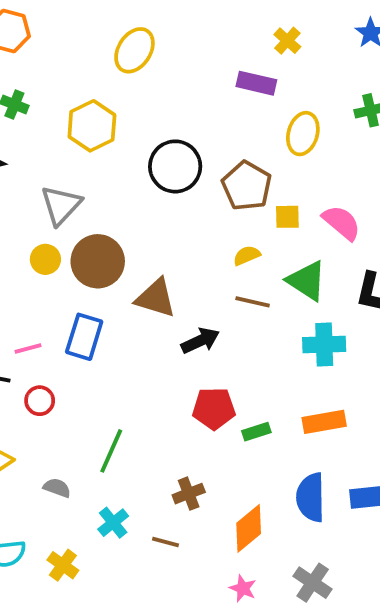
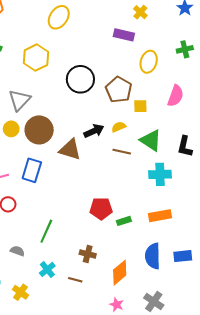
pink semicircle: (342, 223) -> (176, 96), moved, turned 70
black arrow: (200, 341) -> (94, 131), moved
brown cross: (189, 494) -> (88, 254), turned 35

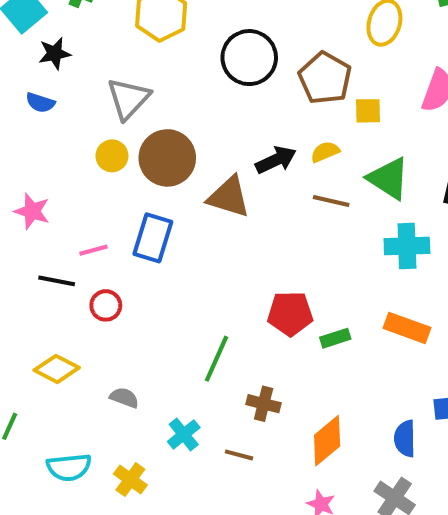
orange rectangle: (160, 216) -> (407, 328), turned 30
green line: (46, 231) -> (216, 359), moved
blue semicircle: (153, 256) -> (405, 439), moved, size x0.7

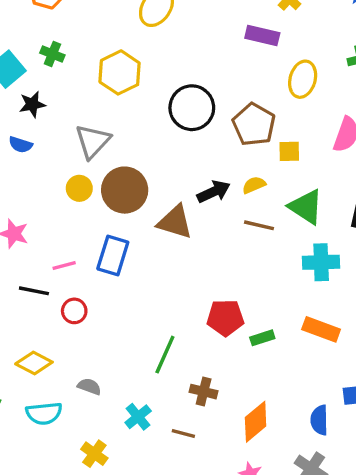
cyan semicircle: (69, 467) -> (44, 413), moved

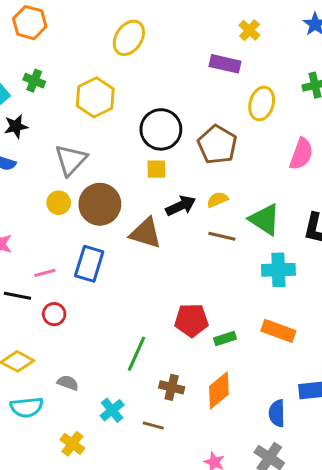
yellow square: (289, 151) -> (156, 169), moved
orange diamond: (256, 422) -> (219, 390), moved

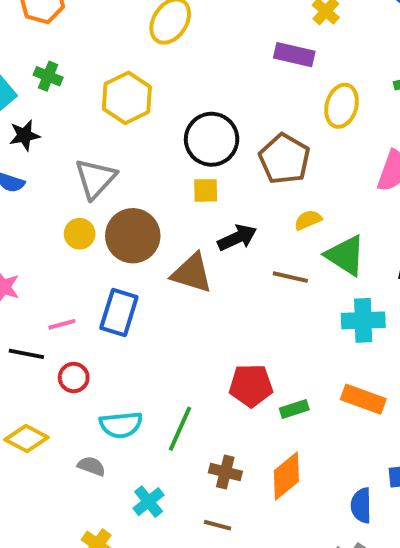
yellow semicircle: (217, 200) -> (308, 220), moved
cyan semicircle: (27, 407) -> (121, 425), moved
brown line: (153, 426) -> (217, 525), moved

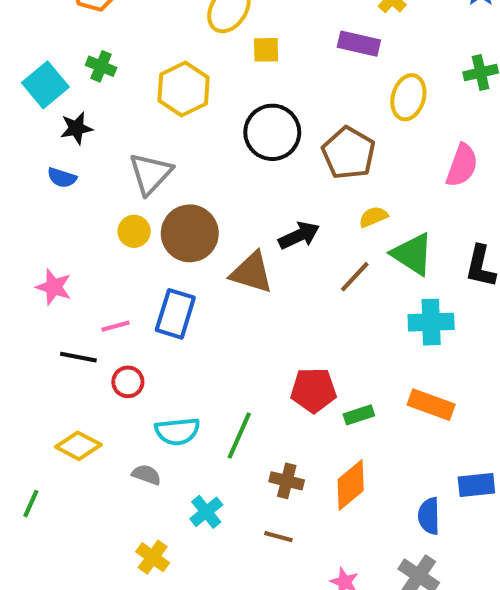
yellow square: (206, 190) -> (266, 50), moved
brown line: (290, 277) -> (355, 277), turned -60

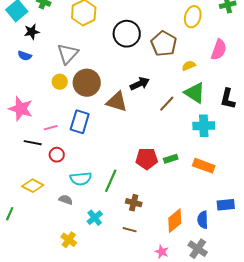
yellow semicircle: (373, 217) -> (189, 66), moved
pink star: (54, 287) -> (21, 109), size x1.4
green rectangle: (359, 415) -> (171, 159), moved
orange diamond: (351, 485) -> (175, 221), moved

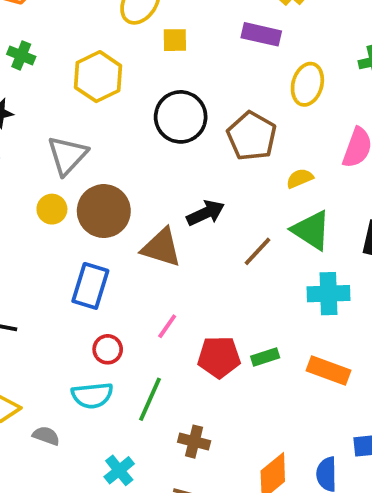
pink line: (51, 128) -> (167, 326), moved, turned -40
red circle: (57, 155) -> (108, 349), moved
gray semicircle: (66, 200) -> (46, 436), moved

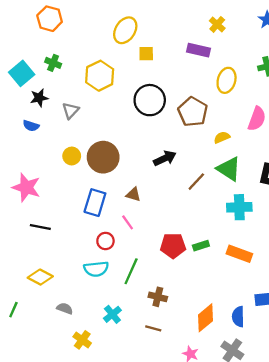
gray triangle: (67, 155) -> (71, 111), moved, size x0.7
brown triangle: (161, 248) -> (133, 194), moved, size x0.6
pink line: (167, 326) -> (128, 222), moved, turned -70
gray semicircle: (46, 436) -> (65, 308), moved

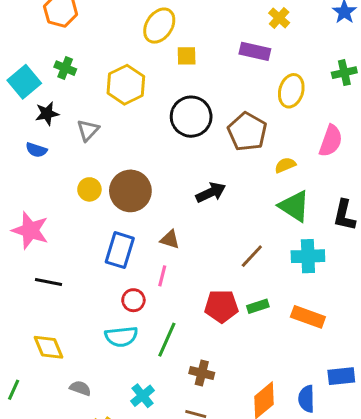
brown line: (196, 182) -> (252, 256), moved
pink line: (128, 222) -> (162, 276), turned 49
yellow diamond: (40, 277) -> (48, 347), turned 40

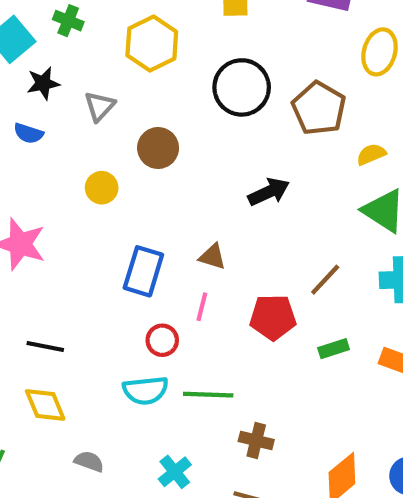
brown circle: (130, 191) -> (158, 148), moved, size x0.7
black line: (48, 282) -> (45, 346), moved
red pentagon: (221, 306) -> (273, 317), moved
green line: (167, 340) -> (208, 395), turned 68

